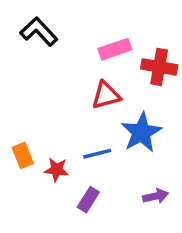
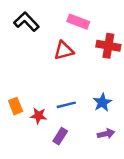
pink rectangle: (115, 49) -> (78, 22), moved, turned 40
red triangle: (106, 95) -> (64, 51), moved
blue star: (141, 132) -> (102, 102), moved, size x0.7

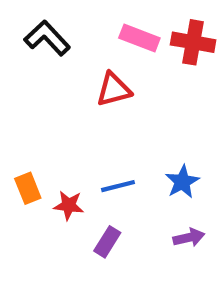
red cross: (108, 46) -> (193, 42), moved

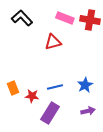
purple rectangle: (107, 242) -> (50, 113), size x1.5

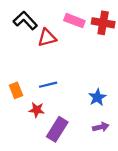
red triangle: (53, 42) -> (47, 38), moved
blue line: (55, 87) -> (48, 85), moved
orange rectangle: (13, 88) -> (16, 90), moved

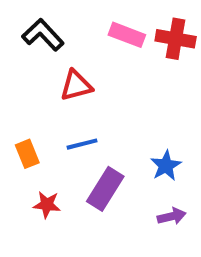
red triangle: (47, 38) -> (76, 86), moved
red star: (37, 110) -> (47, 205), moved
purple rectangle: (57, 129) -> (105, 189), moved

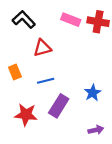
orange rectangle: (27, 154) -> (15, 72), moved
red star: (47, 205) -> (26, 115), size x1.5
purple arrow: (172, 216) -> (96, 130), moved

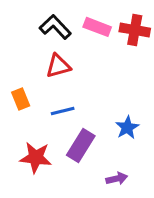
black L-shape: (24, 20) -> (55, 27), moved
purple arrow: (96, 130) -> (117, 179), moved

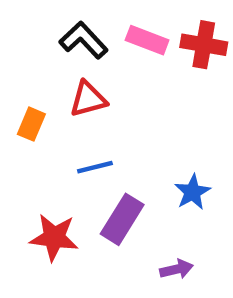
orange rectangle: (21, 99) -> (31, 124), moved, turned 45

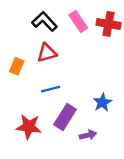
pink rectangle: (147, 40) -> (78, 22), turned 35
purple arrow: (177, 269) -> (88, 135), moved

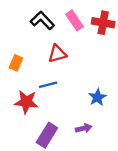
red triangle: (47, 53) -> (57, 54), moved
purple rectangle: (65, 117) -> (47, 135), moved
red star: (29, 127) -> (26, 102), moved

